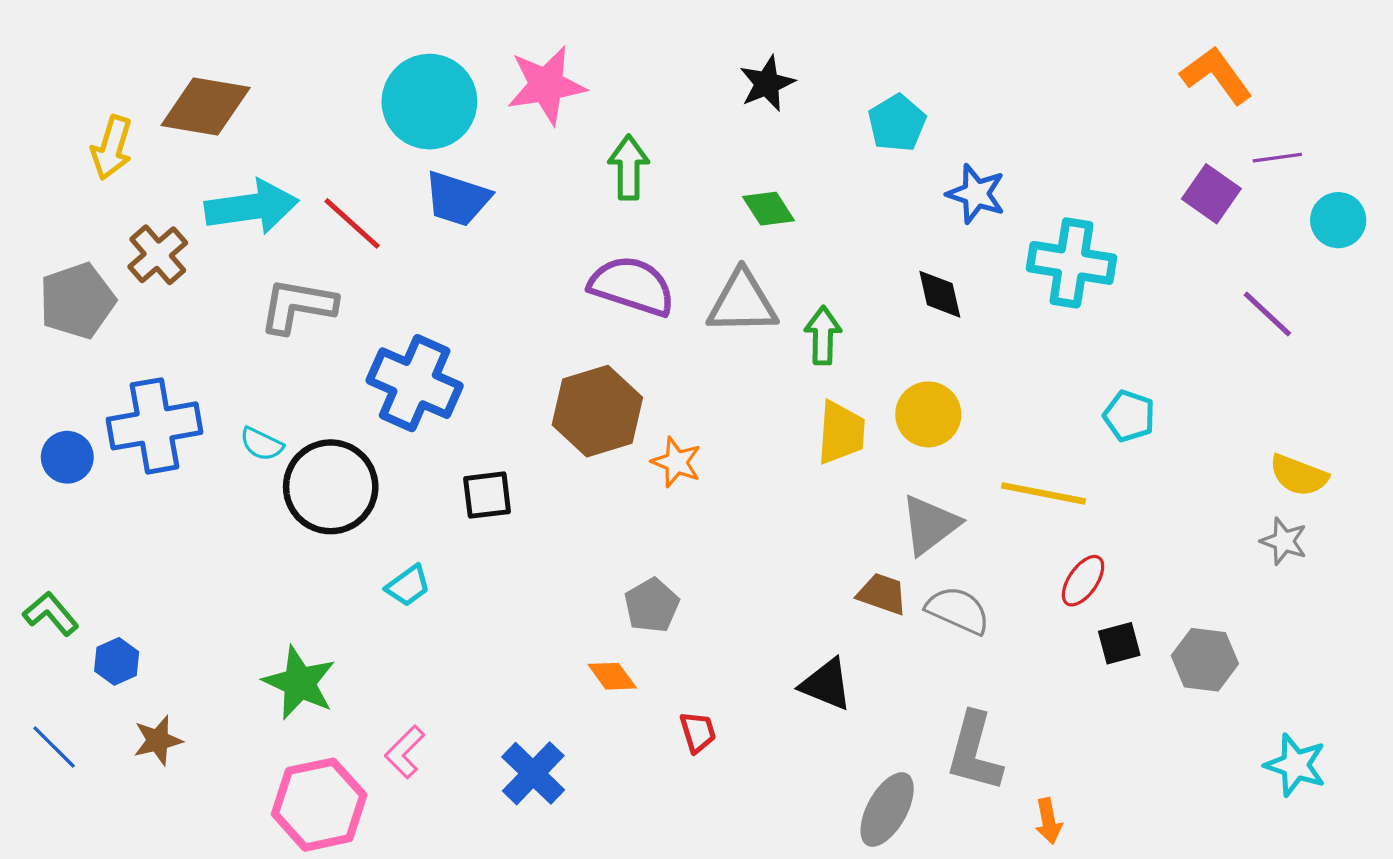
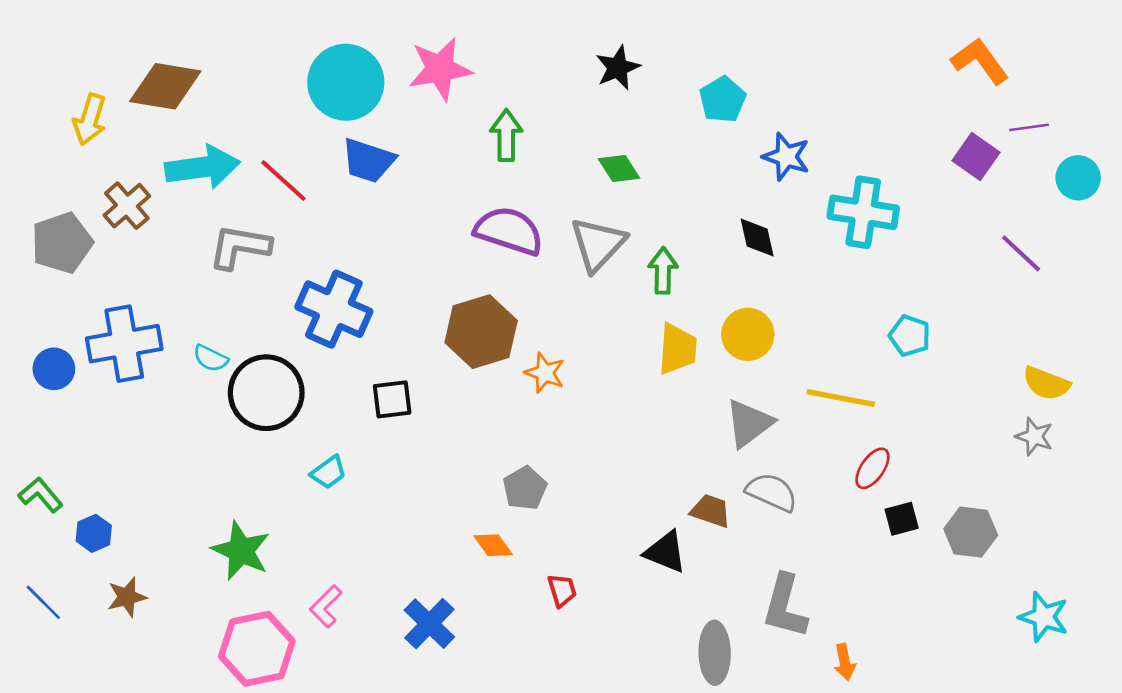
gray triangle: (742, 302) -> (598, 244), turned -46
brown trapezoid: (882, 594) -> (711, 511), moved
gray ellipse: (887, 810) -> (715, 653), turned -30

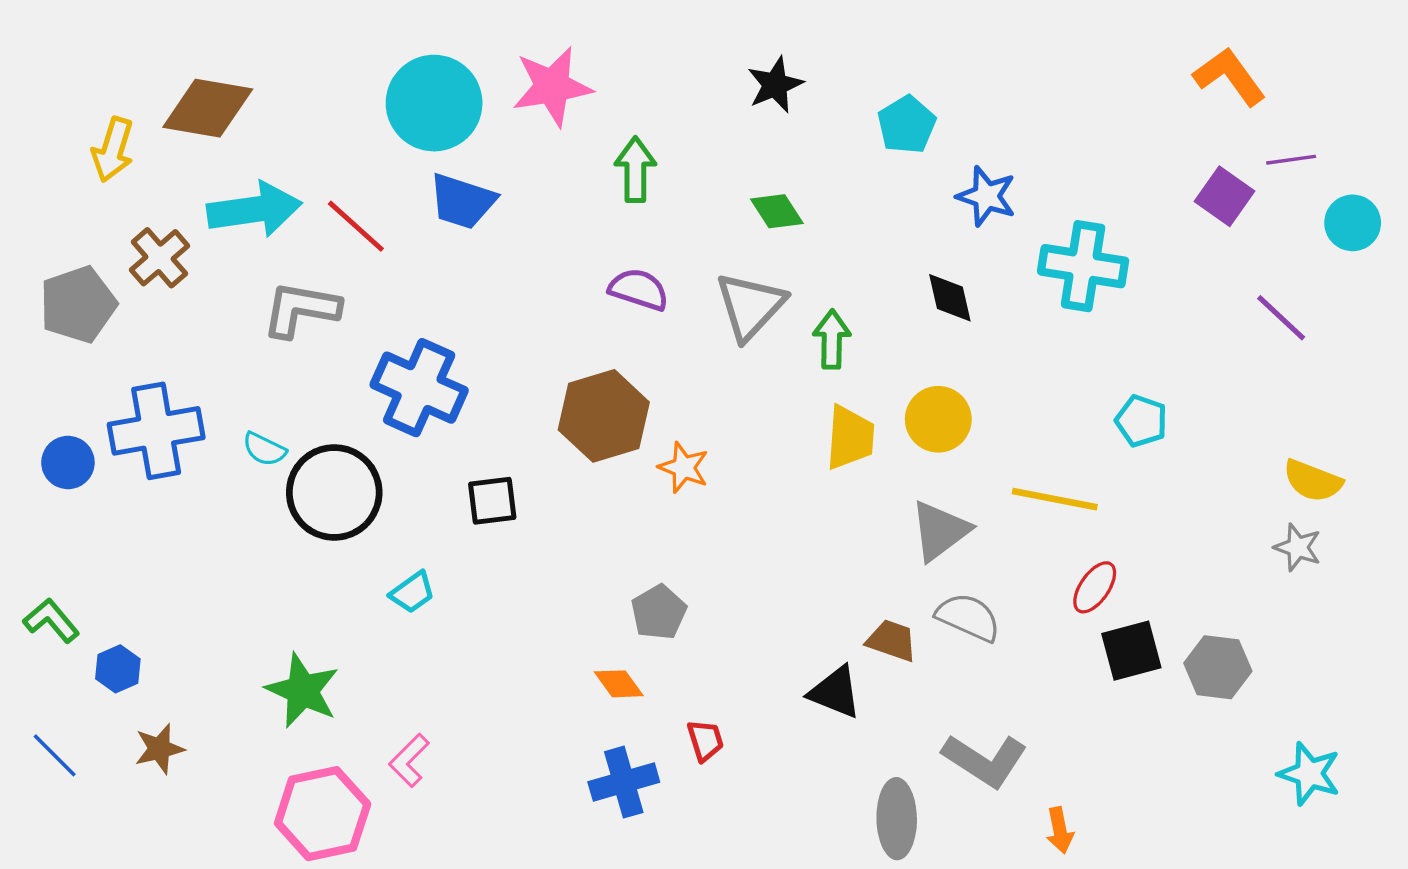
purple semicircle: (509, 231) -> (639, 289), size x0.7
black square: (902, 519) -> (1131, 651), size x1.4
gray L-shape: (785, 606) -> (985, 760), turned -72
blue cross: (429, 624) -> (624, 782), moved, turned 30

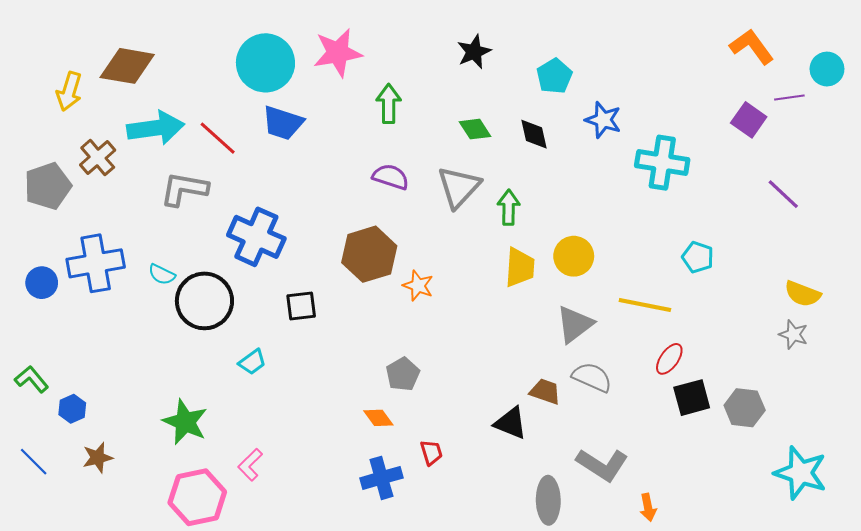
cyan circle: (1353, 223) -> (827, 69), moved
black diamond: (950, 298) -> (534, 134), moved
cyan star: (1309, 774) -> (801, 473), size x1.4

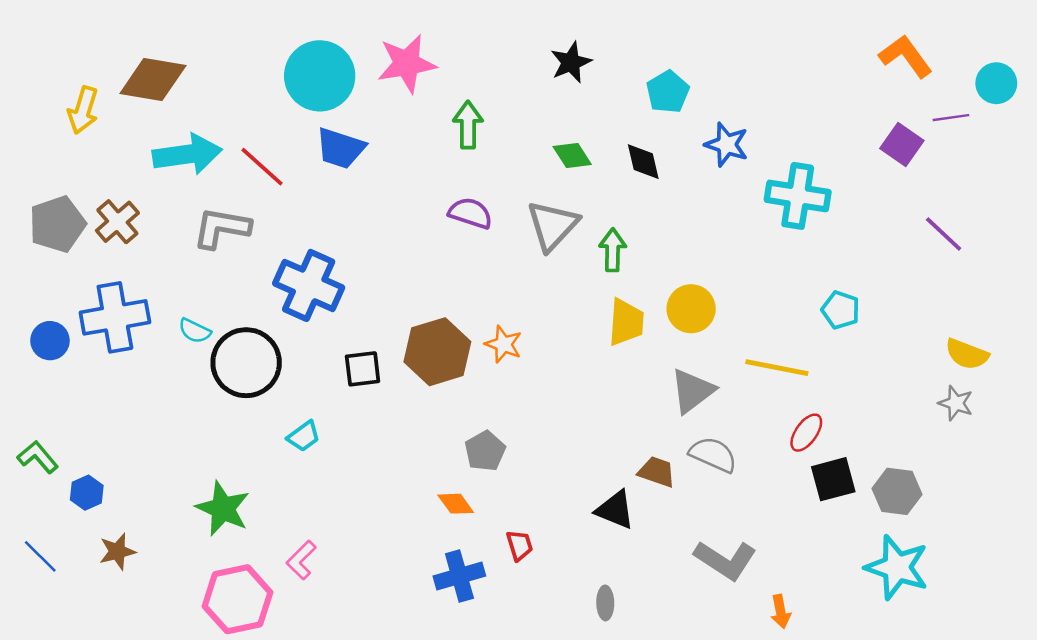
brown cross: (98, 158) -> (117, 222), moved
brown hexagon: (369, 254) -> (437, 352), moved
cyan star: (801, 473) -> (897, 567), moved
gray ellipse: (548, 500) -> (605, 603), moved, size x0.6

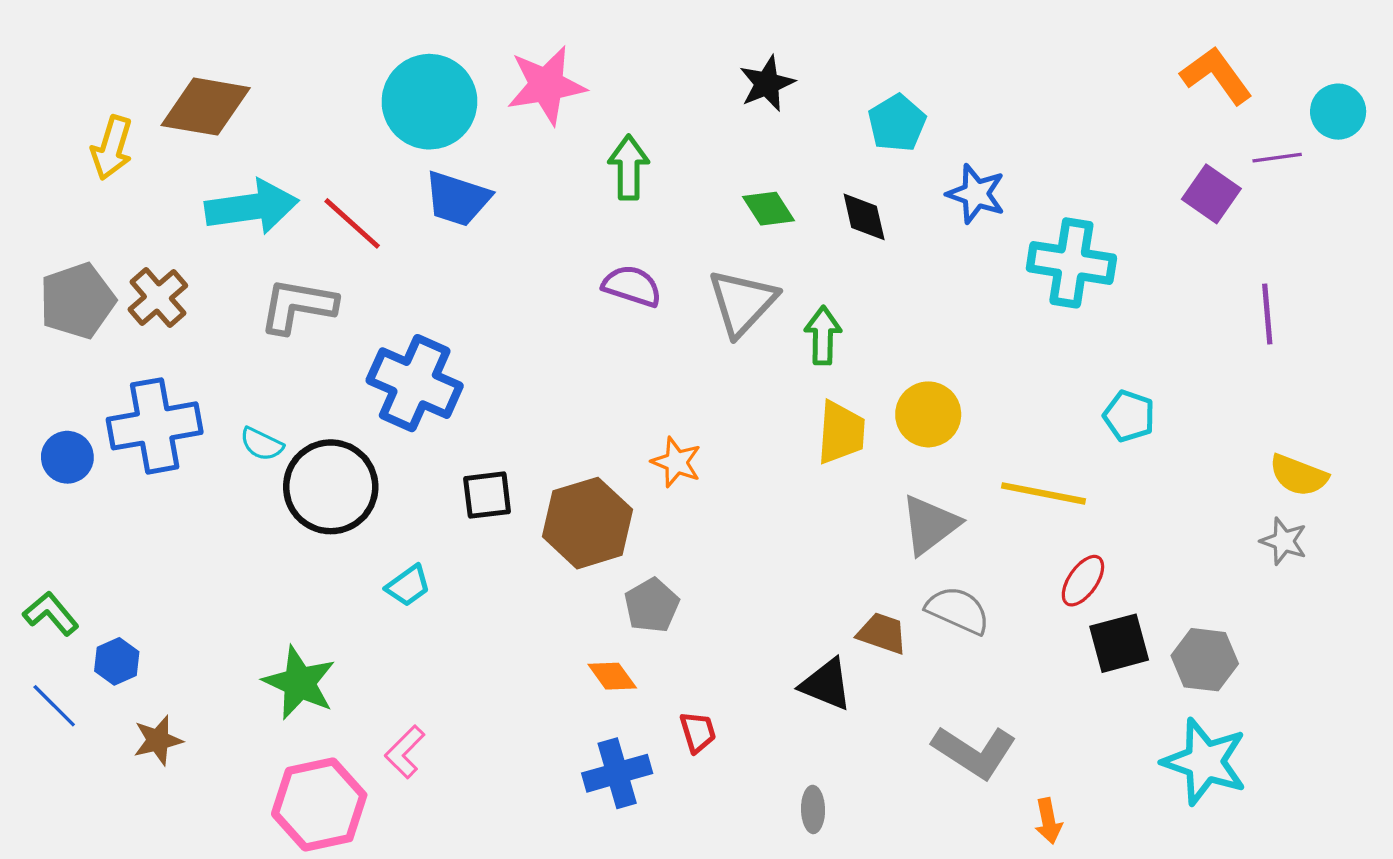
purple line: (944, 234) -> (1267, 314), turned 42
brown hexagon: (437, 352) -> (588, 523), moved
blue line: (40, 556) -> (54, 706), moved

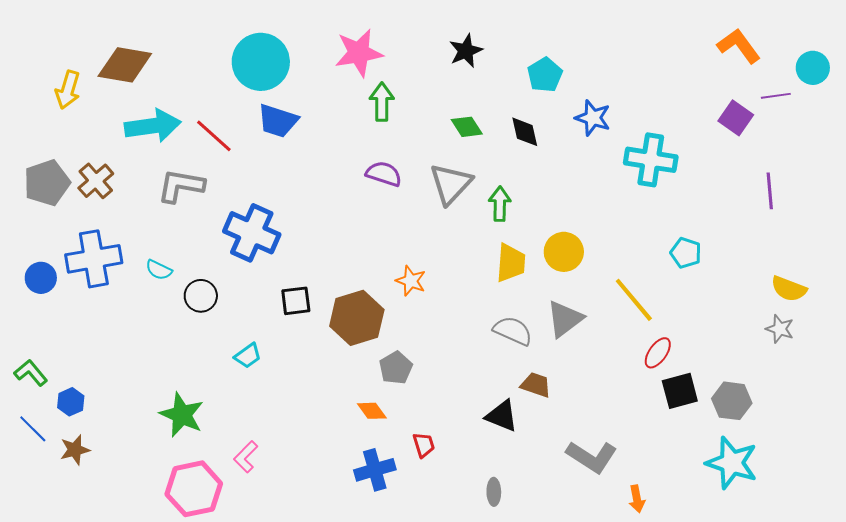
pink star: (546, 85) -> (359, 53), moved
black circle: (331, 487) -> (201, 296), size x0.6
yellow line: (1043, 493) -> (634, 300), turned 39
gray semicircle: (958, 610) -> (513, 331), moved
brown star: (158, 740) -> (75, 450), moved

